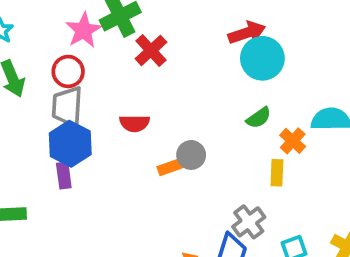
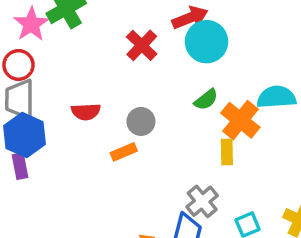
red cross: (151, 50) -> (142, 45), moved
orange cross: (293, 141) -> (240, 120), size x1.5
gray circle: (191, 155) -> (141, 121), moved

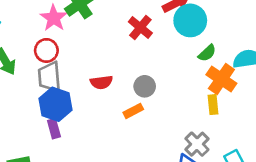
green semicircle: (206, 100) -> (207, 53), moved

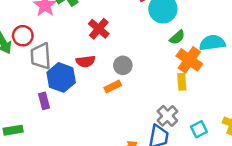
red cross: (140, 27) -> (99, 29), moved
red circle: (46, 50) -> (23, 36), moved
blue hexagon: (55, 104) -> (61, 77), moved

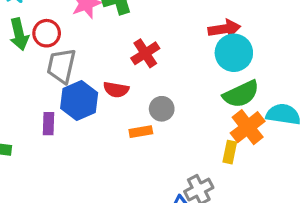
green semicircle: (177, 37) -> (241, 94), size x1.6

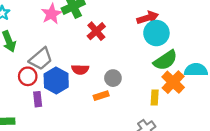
red circle: (47, 33) -> (28, 76), moved
red cross: (145, 53) -> (96, 31), moved
gray trapezoid: (61, 66) -> (41, 59), turned -135
yellow rectangle: (230, 152) -> (155, 98), moved

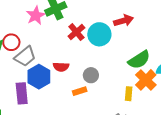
cyan circle: (156, 33) -> (99, 34), moved
red circle: (28, 76) -> (11, 42), moved
purple rectangle: (38, 99) -> (22, 93), size x1.5

